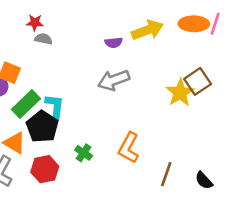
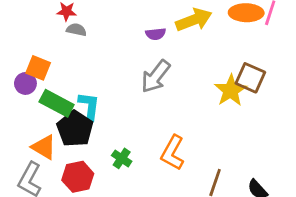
gray arrow: (114, 80) -> (156, 76), turned -32
brown square: (198, 81) -> (250, 78), turned -32
green rectangle: (26, 104) -> (57, 103), turned 72

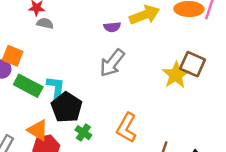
black pentagon: (75, 129) -> (67, 107), moved
orange triangle: (44, 147) -> (38, 130), moved

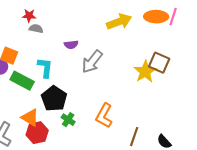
purple semicircle: (112, 27) -> (71, 45), moved
cyan L-shape: (56, 88) -> (45, 68), moved

